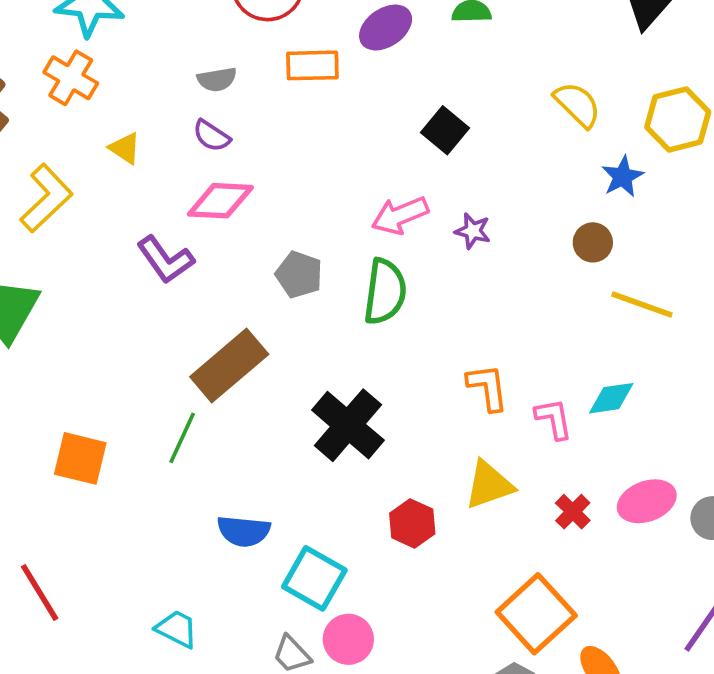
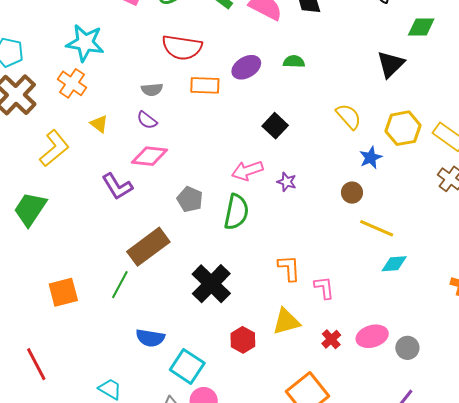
cyan diamond: (611, 398) -> (394, 264), moved
orange square: (80, 458) -> (63, 292), turned -32

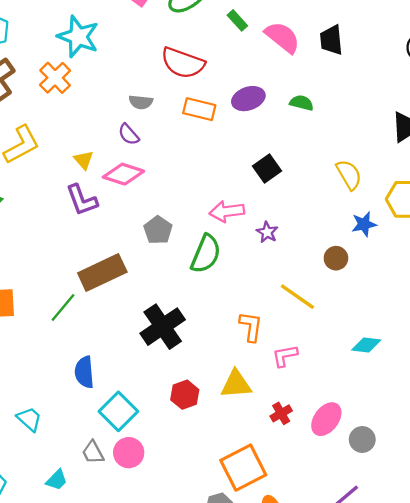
yellow triangle: (99, 124) -> (84, 160), moved
yellow line: (377, 228) -> (297, 297), moved
pink L-shape: (324, 288) -> (285, 356), turned -105
pink ellipse: (372, 336) -> (326, 419), turned -48
blue semicircle: (150, 338) -> (84, 372), turned 64

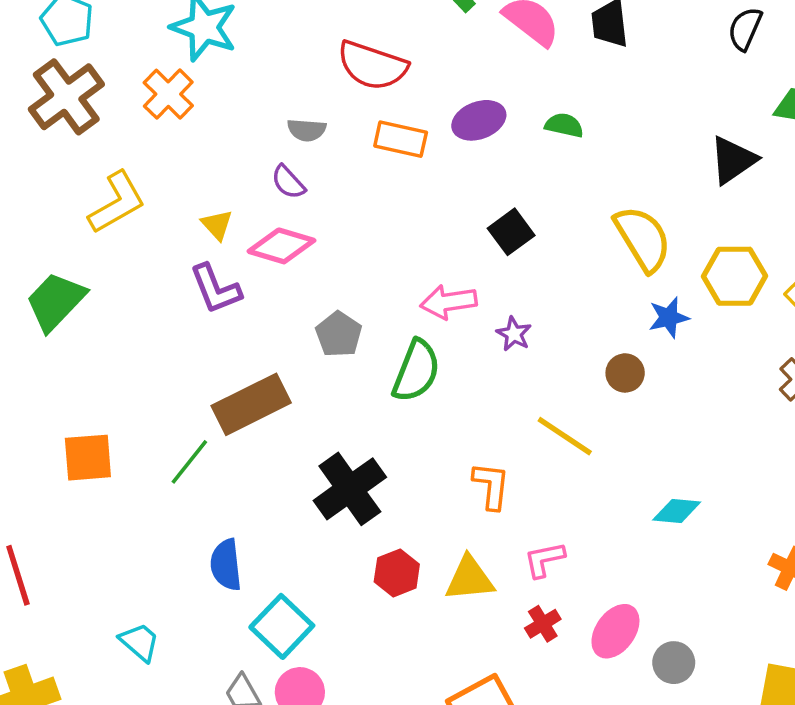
yellow semicircle: (349, 175) -> (643, 239), size x1.4
pink L-shape: (285, 356) -> (544, 560), moved
red hexagon: (185, 395) -> (397, 573), moved

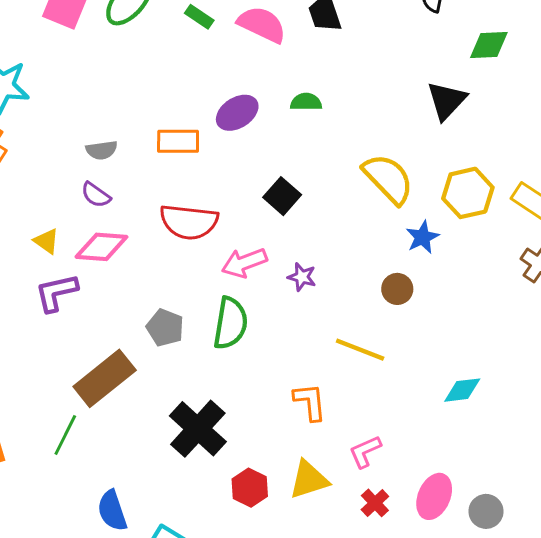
red semicircle: (372, 66) -> (189, 222), moved
purple L-shape: (216, 289) -> (56, 293), turned 111
gray pentagon: (339, 334) -> (165, 328), moved

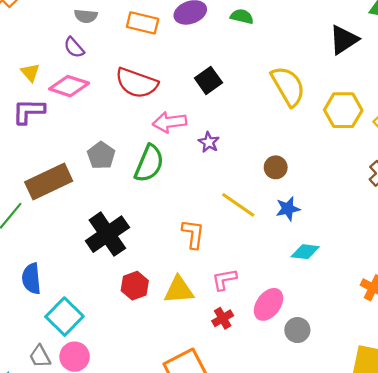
blue star: (423, 237) -> (288, 209), moved
pink ellipse: (434, 496) -> (268, 304), moved
gray circle: (486, 511) -> (297, 330), moved

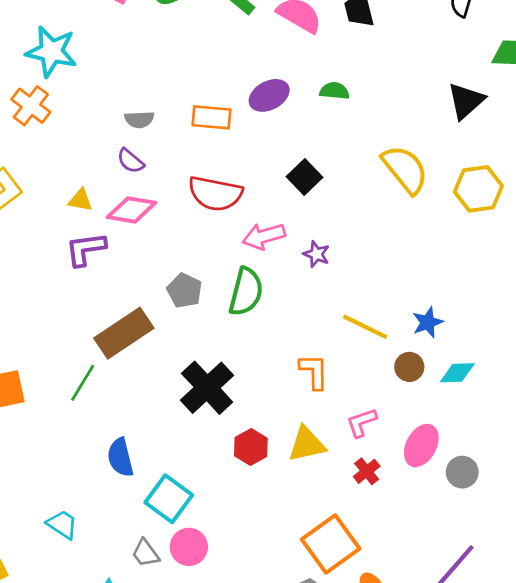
yellow triangle: (30, 72) -> (81, 200), turned -30
brown circle: (276, 167) -> (409, 367), moved

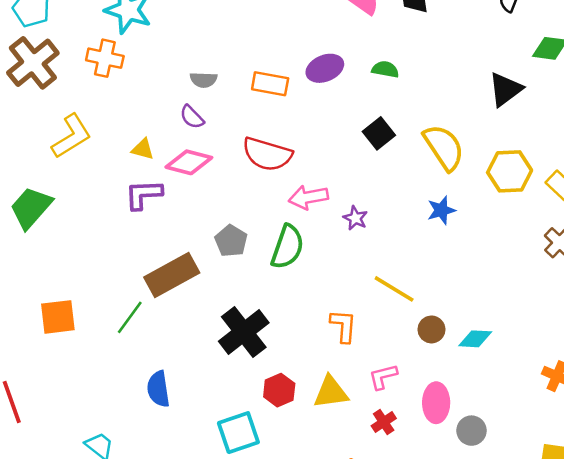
orange cross: (31, 106) -> (105, 58), turned -30
black square: (305, 177) -> (379, 133), moved
blue star: (428, 322) -> (441, 210), moved
pink ellipse: (421, 445) -> (436, 403), turned -33
cyan square: (169, 499) -> (238, 433), moved, turned 30

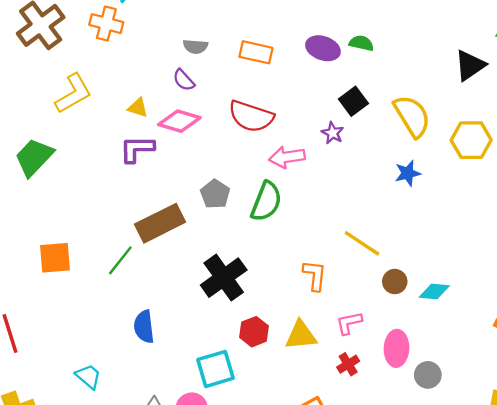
purple ellipse: (325, 68) -> (323, 48), moved, turned 40
purple star: (355, 218) -> (333, 133), moved

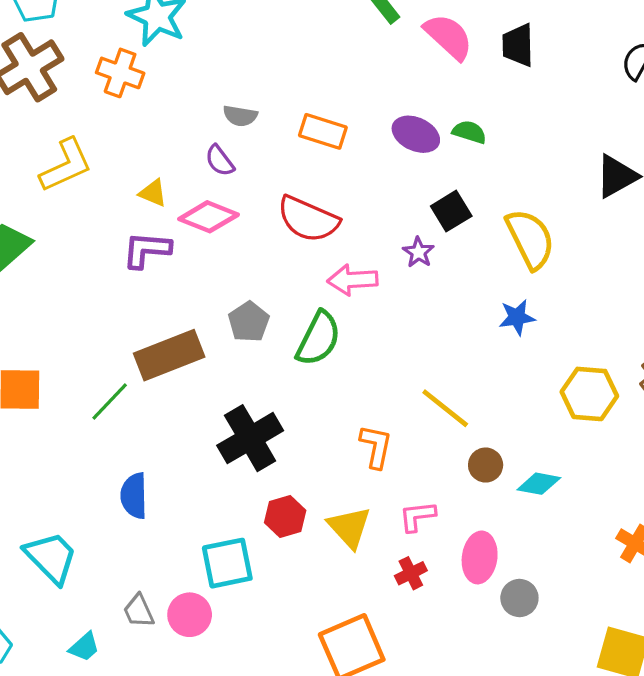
yellow hexagon: (471, 140) -> (589, 394), moved
yellow triangle: (301, 335) -> (349, 527), turned 48
cyan trapezoid: (88, 376) -> (51, 557), size x1.5

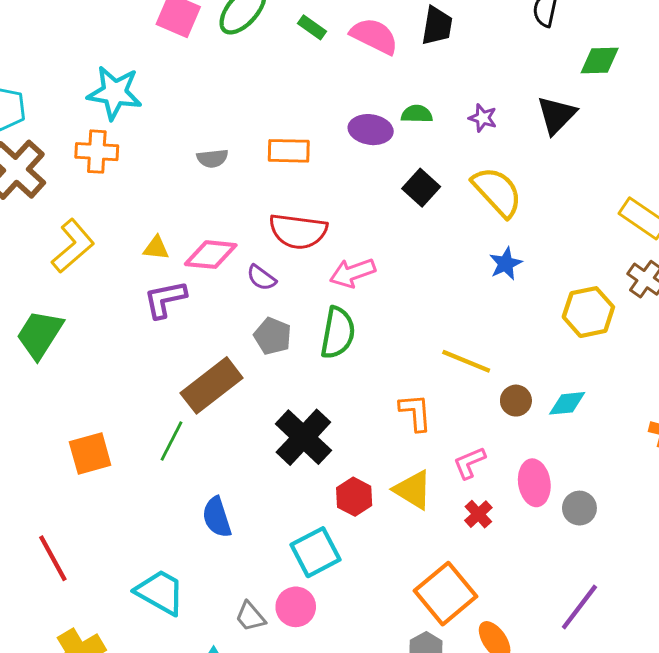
black trapezoid: (518, 45) -> (437, 26), turned -153
purple semicircle: (220, 161) -> (261, 278), moved
purple star: (418, 252) -> (483, 118), moved

